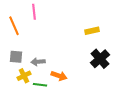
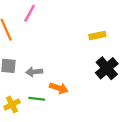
pink line: (34, 12) -> (30, 13), turned 35
yellow cross: (24, 76) -> (12, 105), moved

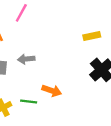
gray arrow: (34, 72) -> (26, 59), moved

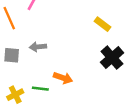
yellow rectangle: (92, 36) -> (102, 24), turned 49

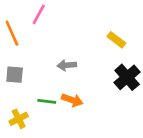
gray arrow: (38, 47) -> (67, 65), moved
green line: (40, 89) -> (47, 101), moved

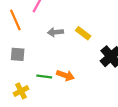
yellow rectangle: (116, 40) -> (83, 33), moved
gray arrow: (67, 65) -> (55, 32), moved

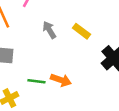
gray arrow: (55, 32) -> (49, 30), turned 64

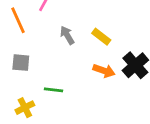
orange arrow: (61, 80) -> (104, 71), moved

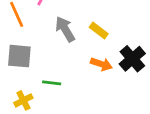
gray arrow: (67, 35) -> (65, 29), size x1.4
gray square: (21, 63) -> (19, 56), size x1.4

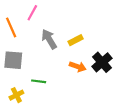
yellow rectangle: (99, 30) -> (76, 40), turned -64

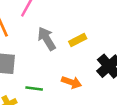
orange arrow: (78, 67) -> (71, 82), moved

